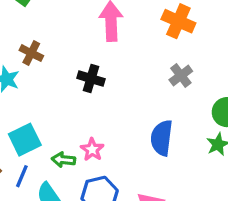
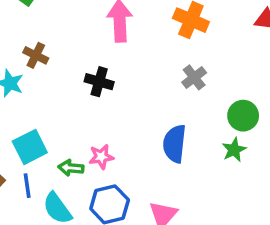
pink star: (92, 150) -> (101, 157), turned 30
blue line: (22, 176) -> (27, 186), turned -30

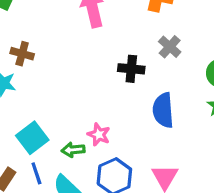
black cross: (99, 82) -> (131, 69), moved
pink star: (101, 157) -> (99, 135), turned -30

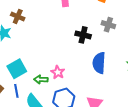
gray cross: (170, 47) -> (108, 25), turned -32

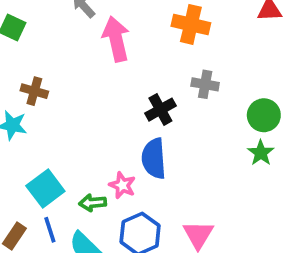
black cross: (83, 35) -> (160, 110), turned -35
blue semicircle: (99, 63) -> (154, 158), moved

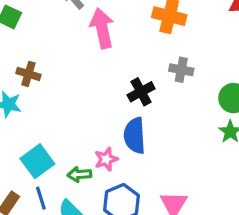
pink star: (122, 185) -> (106, 159), turned 30

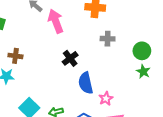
black cross: (141, 92) -> (70, 58), moved
pink star: (106, 159) -> (106, 98), moved

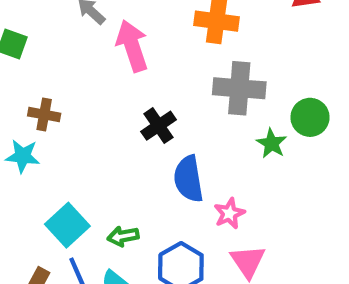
gray cross: (108, 39) -> (239, 88), size x1.6
green star: (143, 71) -> (272, 143), moved

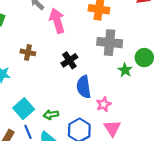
brown cross: (44, 115) -> (28, 52), moved

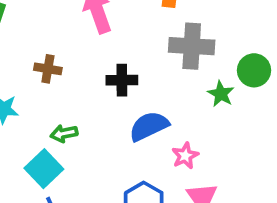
black cross: (69, 60) -> (122, 80), turned 35
blue semicircle: (84, 87) -> (149, 126), turned 75
green arrow: (51, 115) -> (64, 133), moved

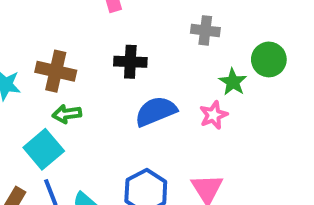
gray cross: (192, 46) -> (205, 30), size x0.6
brown cross: (48, 69) -> (56, 71), moved, size x1.4
pink star: (185, 156) -> (213, 115), moved

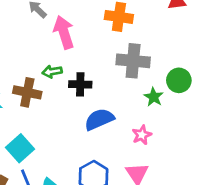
gray cross: (205, 30) -> (133, 61), size x1.6
green arrow: (67, 114) -> (52, 72), moved
pink star: (213, 115) -> (142, 135), moved

